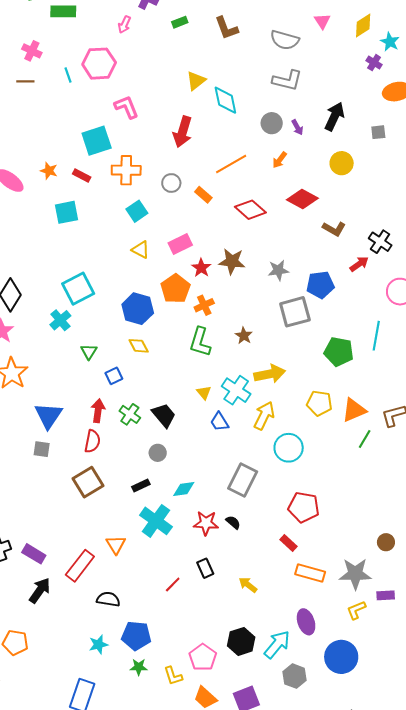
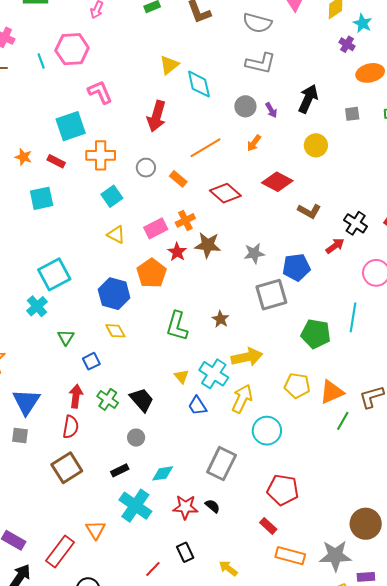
orange cross: (204, 305) -> (185, 220), moved
brown circle: (386, 542) -> (366, 524), size x1.8

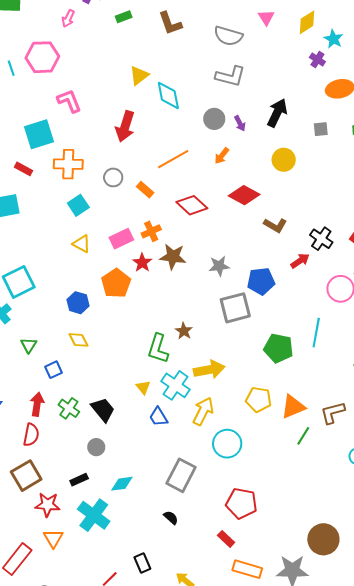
blue hexagon: (114, 294) -> (78, 303), size x0.7
green L-shape: (177, 326) -> (158, 349), moved
red star: (185, 507) -> (48, 505), moved

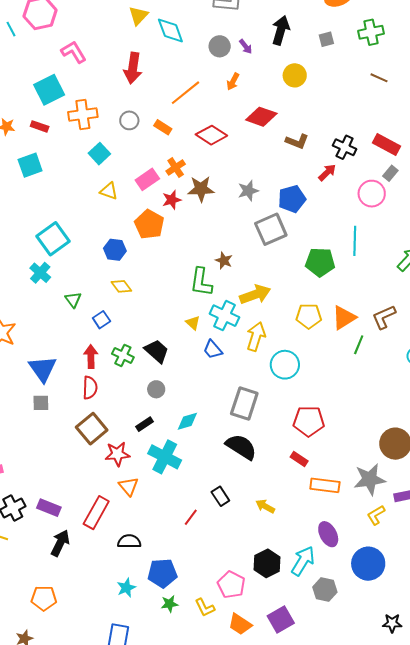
red star: (142, 263) -> (172, 200), turned 30
black semicircle: (171, 518) -> (241, 447), size x2.0

